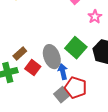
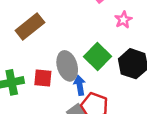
brown rectangle: (20, 54) -> (30, 26), moved, size x1.6
red square: (33, 68) -> (43, 78), turned -35

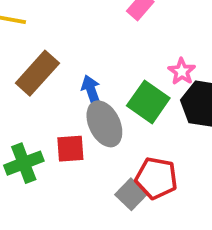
pink star: (123, 20) -> (182, 71), moved
blue arrow: (80, 85) -> (91, 91), moved

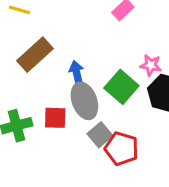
pink star: (182, 71) -> (151, 65), turned -30
gray square: (131, 194) -> (100, 135), moved

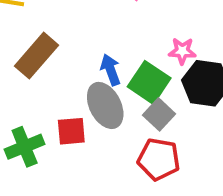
blue arrow: (77, 73) -> (110, 70), moved
gray square: (100, 135) -> (159, 114), moved

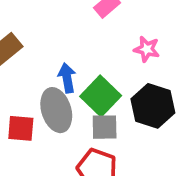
pink star: (182, 51) -> (147, 49), moved
gray square: (159, 114) -> (105, 127), turned 36

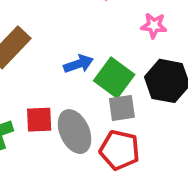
blue arrow: (67, 78) -> (79, 64), turned 88
gray ellipse: (56, 110) -> (75, 132), moved

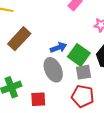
red square: (39, 120) -> (38, 99), moved
gray ellipse: (75, 132) -> (53, 70), moved

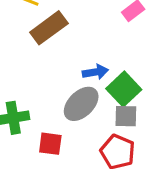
brown rectangle: (19, 39) -> (49, 28), moved
gray ellipse: (53, 70) -> (81, 104), turned 60

